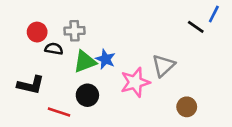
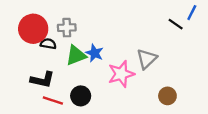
red circle: (37, 32) -> (33, 29), size x1.6
black L-shape: (31, 85) -> (42, 80), moved
black circle: (87, 95) -> (81, 96), moved

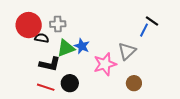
blue line: (192, 13) -> (144, 30), moved
black L-shape: (42, 80) -> (50, 64), moved
brown circle: (167, 96) -> (134, 83), moved

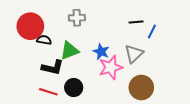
black line: (152, 21) -> (136, 22), moved, turned -40
gray cross: (58, 24) -> (77, 18), moved
blue star: (82, 46) -> (101, 52), moved
brown circle: (134, 83) -> (141, 88), size x1.5

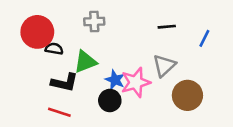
blue line: (152, 31) -> (204, 38), moved
blue star: (101, 52) -> (115, 80), moved
black circle: (74, 88) -> (110, 101), moved
brown circle: (141, 88) -> (187, 95), moved

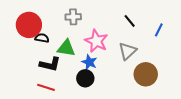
black line: (167, 27) -> (130, 21), turned 56
green triangle: (85, 62) -> (66, 48), turned 30
pink star: (136, 82) -> (96, 41), moved, turned -30

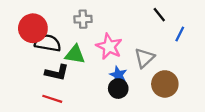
black line: (130, 21) -> (159, 15), moved
black semicircle: (42, 38) -> (48, 43), size x1.6
blue star: (89, 62) -> (118, 75), moved
black circle: (85, 78) -> (118, 89), moved

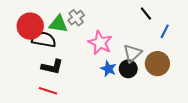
gray cross: (83, 19) -> (76, 18), turned -35
green triangle: (75, 54) -> (58, 24), moved
brown circle: (165, 84) -> (157, 64), moved
black circle: (118, 89) -> (128, 69), moved

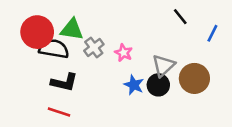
gray cross: (76, 18) -> (94, 48), moved
blue line: (165, 31) -> (212, 33), moved
pink star: (100, 43) -> (124, 53), size x0.6

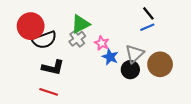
green triangle: (72, 29) -> (80, 24), moved, turned -36
blue line: (212, 33) -> (147, 27), moved, turned 40
black semicircle: (54, 49) -> (44, 40), turned 150
blue star: (134, 85) -> (110, 57), moved

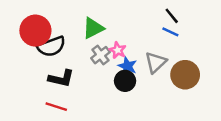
blue line: (147, 27) -> (170, 32), turned 48
gray cross: (77, 39) -> (100, 55), moved
black circle: (130, 70) -> (125, 81), moved

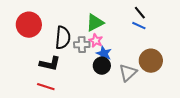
green triangle: (93, 28) -> (95, 23), moved
black semicircle: (51, 47) -> (63, 38), moved, turned -65
gray cross: (100, 55) -> (82, 45), turned 35
gray triangle: (156, 62) -> (128, 73), moved

